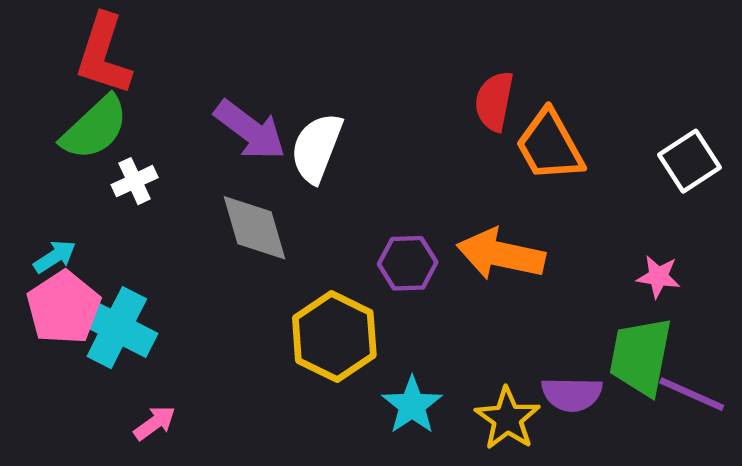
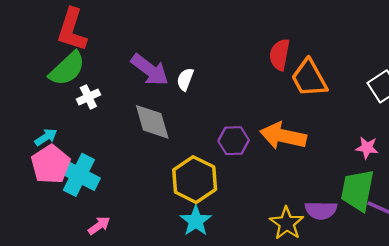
white semicircle: (317, 148) -> (185, 79), size x0.6
cyan star: (412, 405) -> (196, 221), moved

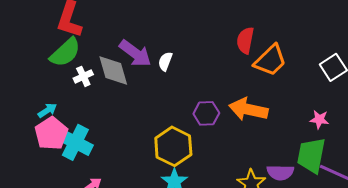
orange trapezoid: (309, 78) -> (270, 60), turned -105
gray diamond: (152, 122) -> (113, 70), moved

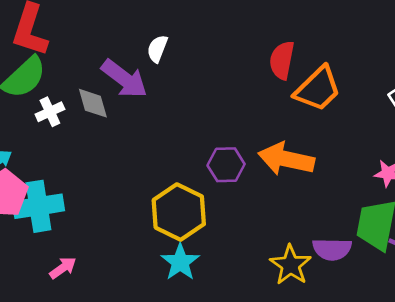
white semicircle: (165, 61) -> (157, 49), moved
gray diamond: (113, 70) -> (93, 103), size x0.7
cyan cross: (75, 142) -> (38, 206), turned -36

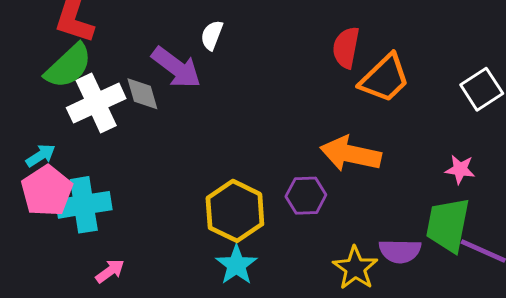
white cross: (50, 112) -> (96, 103), size x1.8
purple hexagon: (226, 165) -> (306, 196), moved

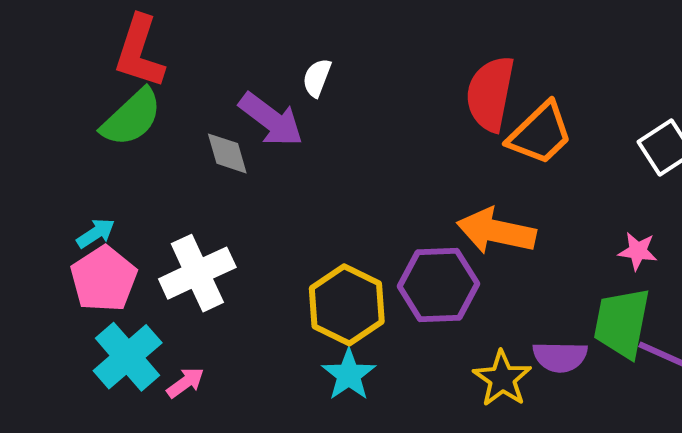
red semicircle: (346, 48) -> (490, 94), size x1.4
white cross: (96, 103) -> (197, 273), moved
purple hexagon: (306, 196) -> (438, 285), size x1.5
cyan cross: (84, 205) -> (128, 357), moved, turned -32

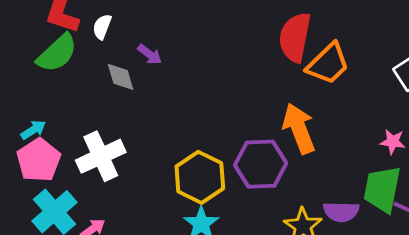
white semicircle: (317, 78) -> (102, 27), moved
purple arrow: (271, 120) -> (150, 54), size x0.6
orange arrow: (496, 231) -> (299, 128), turned 57

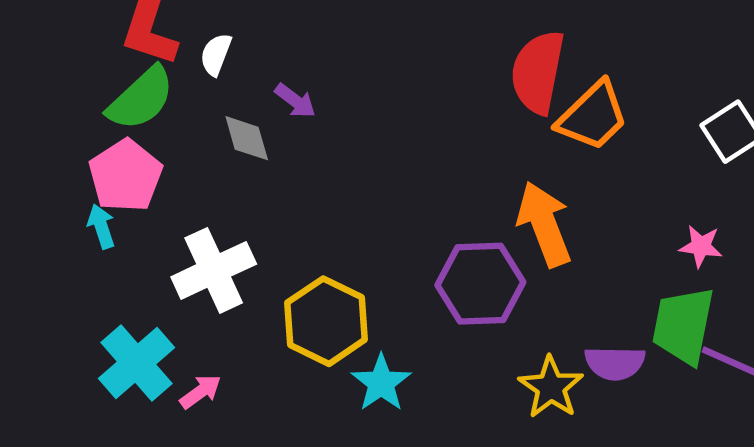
cyan arrow: (33, 130) -> (101, 226), turned -75
pink pentagon: (39, 160) -> (126, 176), moved
yellow hexagon: (200, 177) -> (326, 321), moved

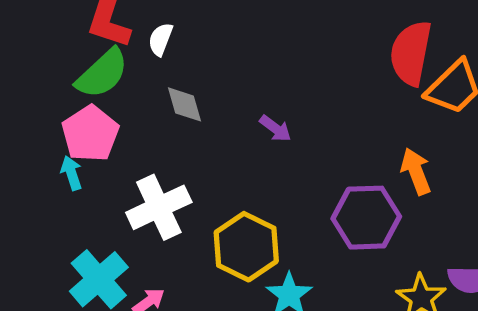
purple arrow: (295, 101) -> (275, 128), moved
orange arrow: (544, 224) -> (416, 171), size x0.7

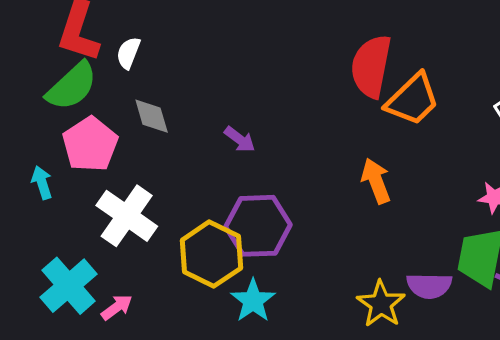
pink pentagon: (90, 134) -> (90, 144), moved
white cross: (159, 207) -> (127, 216), turned -30
purple hexagon: (366, 218) -> (258, 226), moved

